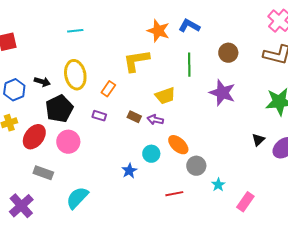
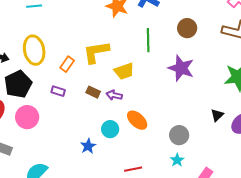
yellow L-shape: (136, 61) -> (96, 52), moved
gray circle: (196, 166) -> (179, 135), moved

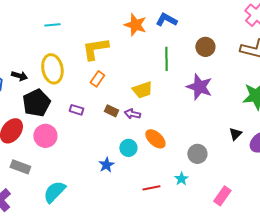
yellow L-shape: (96, 52) -> (95, 49), moved
orange rectangle: (67, 64) -> (97, 79), moved
cyan star: (177, 160) -> (181, 179), moved

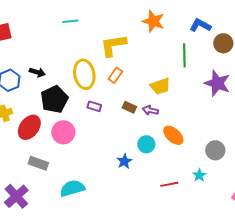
blue L-shape: (166, 20) -> (200, 25), moved
yellow ellipse: (52, 69) -> (84, 74), moved
cyan semicircle: (54, 192) -> (72, 188), turned 30

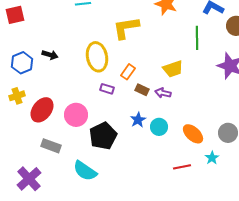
orange rectangle: (115, 75) -> (128, 72), moved
black pentagon: (54, 99) -> (103, 136), moved
orange ellipse: (173, 135) -> (193, 134), moved
blue star: (124, 161) -> (138, 120), moved
cyan semicircle: (72, 188) -> (85, 171), turned -130

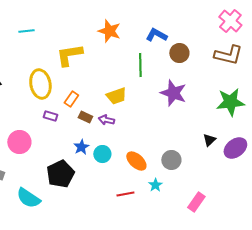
black pentagon: (103, 136) -> (60, 174), moved

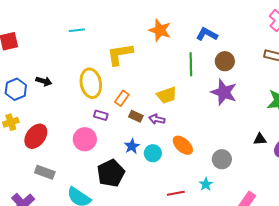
brown circle: (179, 53) -> (225, 61), moved
black triangle: (209, 140) -> (260, 139), turned 40
pink circle: (19, 142) -> (85, 139), moved
orange ellipse: (136, 161) -> (183, 145), moved

